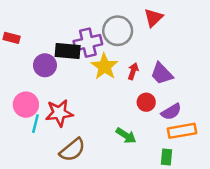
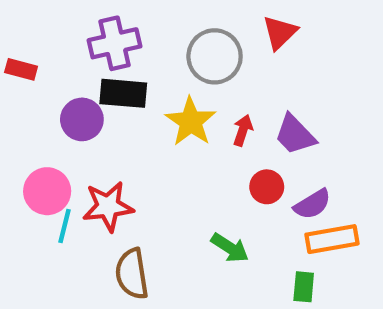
purple cross: (88, 43) -> (115, 43), moved
brown semicircle: (72, 150) -> (132, 274), turned 120

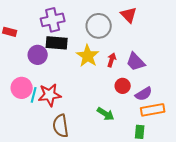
red triangle: (280, 32) -> (129, 15), turned -30
cyan line: (65, 226) -> (34, 95), moved

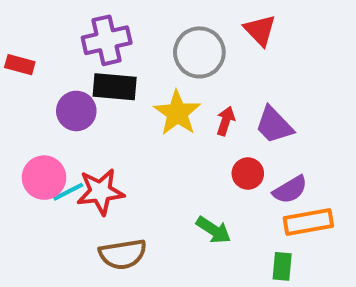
cyan line: (34, 95) -> (68, 192), turned 49
brown semicircle: (61, 126) -> (123, 254), turned -90

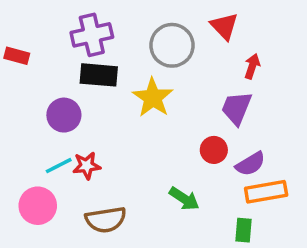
purple circle: (76, 111) -> (64, 115), moved
red arrow: (226, 121) -> (252, 66), moved
purple trapezoid: (274, 125) -> (236, 108), turned 66
pink circle: (44, 178) -> (38, 206), moved
red star: (101, 192) -> (87, 166), size x0.7

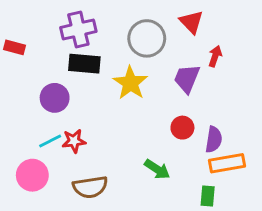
purple trapezoid: (236, 108) -> (187, 79), moved
purple semicircle: (250, 164) -> (214, 139), turned -50

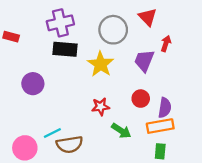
purple circle: (55, 98) -> (33, 84), moved
cyan line: (50, 141) -> (52, 133), moved
red star: (74, 141) -> (101, 107), moved
orange rectangle: (227, 163) -> (160, 126), moved
pink circle: (32, 175) -> (25, 148), moved

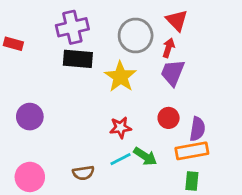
red arrow: (166, 43) -> (169, 48), moved
purple circle: (33, 84) -> (30, 117), moved
cyan line: (52, 133) -> (120, 159), moved
brown semicircle: (70, 144) -> (83, 173), size x0.7

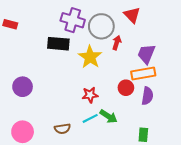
purple cross: (72, 27) -> (73, 20), moved, turned 30
red rectangle: (13, 44) -> (10, 24), moved
red arrow: (169, 48) -> (117, 43), moved
purple trapezoid: (173, 73) -> (146, 54), moved
orange rectangle: (192, 151) -> (143, 73), moved

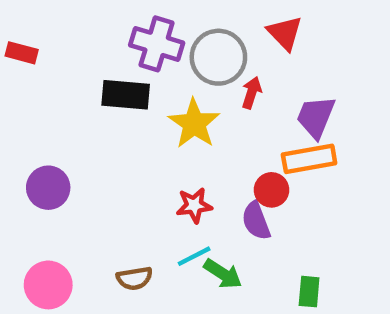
purple semicircle: (147, 96) -> (256, 221), moved, turned 150
green arrow: (109, 116) -> (223, 274), moved

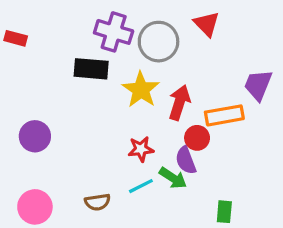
red arrow: (252, 93) -> (179, 103), moved, size x1.5
purple trapezoid: (316, 117) -> (258, 85), moved
green arrow: (223, 274) -> (173, 178), moved

